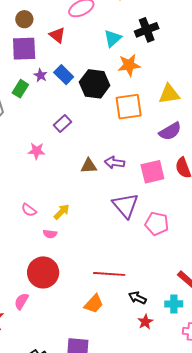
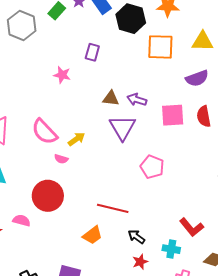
purple rectangle: (63, 123) -> (92, 52), turned -42
purple triangle: (125, 205) -> (123, 128), moved
pink semicircle: (29, 210) -> (44, 132), size x1.8
pink pentagon: (157, 224) -> (152, 167), moved
pink semicircle: (21, 301) -> (22, 220), turned 66

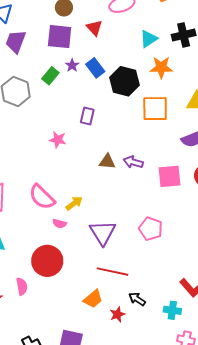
purple triangle: (123, 128) -> (103, 233), moved
pink semicircle: (22, 220) -> (22, 286), turned 66
red star: (140, 262) -> (117, 314), moved

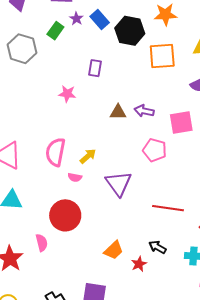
pink semicircle: (42, 197) -> (55, 152), turned 60
pink pentagon: (151, 229) -> (155, 150), moved
red line: (112, 272) -> (168, 208), moved

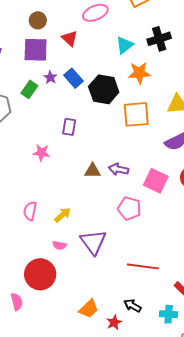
pink square: (181, 123) -> (156, 181), turned 35
pink semicircle: (55, 152) -> (30, 211), size x0.7
pink semicircle: (75, 177) -> (59, 245), moved

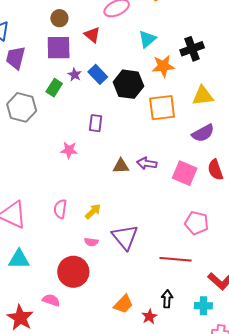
black cross: (159, 39) -> (192, 49), moved
pink pentagon: (129, 208) -> (197, 223), moved
pink semicircle: (17, 302) -> (51, 300), turned -54
black arrow: (133, 306) -> (167, 299), turned 66

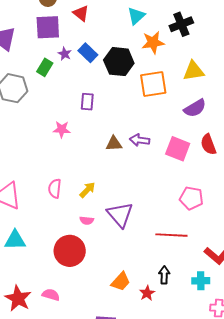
pink semicircle: (51, 300) -> (51, 295), moved

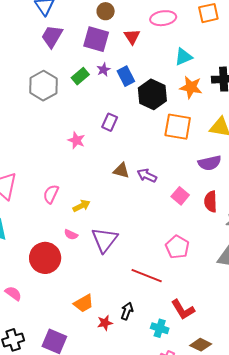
pink square: (178, 149) -> (180, 196), size x0.7

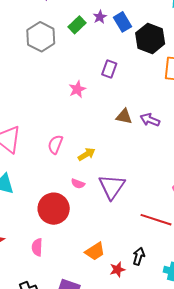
pink star: (76, 140) -> (77, 89), turned 30
pink semicircle: (13, 293) -> (37, 247), moved, turned -120

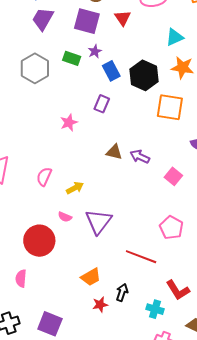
blue rectangle: (122, 22) -> (111, 71), moved
green rectangle: (77, 25) -> (72, 58), turned 60
orange trapezoid: (95, 251) -> (91, 277), moved

